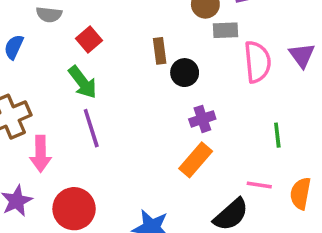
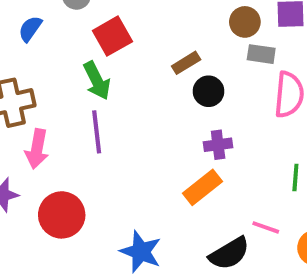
red square: (89, 40) -> (112, 36), size x1.4
brown rectangle: (160, 51) -> (186, 63), turned 55

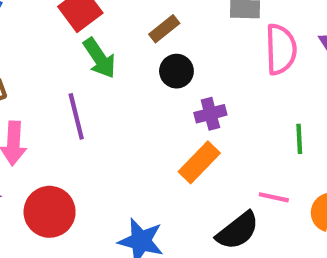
green arrow: (97, 81) -> (100, 58), moved
black circle: (209, 91) -> (176, 71), moved

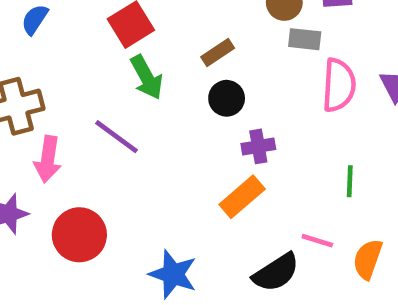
purple line: (76, 116) -> (117, 137), turned -45

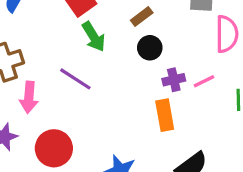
orange rectangle: (242, 197) -> (165, 115), turned -56
pink line: (317, 241) -> (204, 81), moved, turned -40

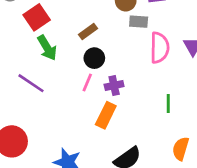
pink line: (204, 81) -> (87, 82), moved, turned -42
orange rectangle: (165, 115) -> (106, 115), turned 35

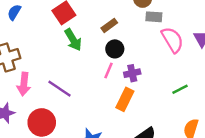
pink semicircle: (160, 48) -> (172, 40), turned -32
purple line: (31, 83) -> (59, 89), moved
green line: (168, 104) -> (180, 89), turned 63

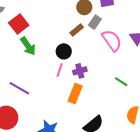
gray rectangle: (154, 17) -> (95, 22), turned -56
brown rectangle: (109, 25) -> (77, 30), moved
green line: (180, 89) -> (121, 82), turned 64

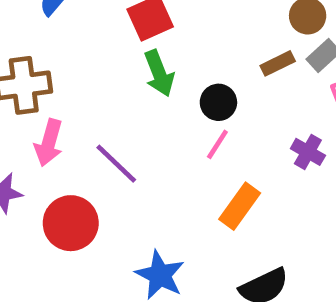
black circle: (64, 51) -> (218, 102), moved
purple cross: (80, 71) -> (308, 152), moved, turned 32

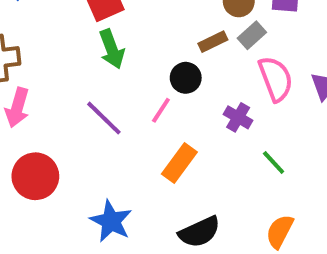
black circle: (218, 102) -> (186, 78), moved
purple line: (116, 164) -> (104, 118), moved

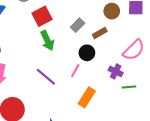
gray rectangle: (252, 35) -> (78, 25), moved
pink semicircle: (276, 79) -> (134, 50), turned 70
green line: (274, 163) -> (129, 87), moved, turned -48

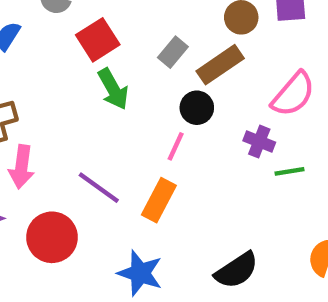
brown rectangle: (100, 33) -> (220, 65), size x1.5
purple line: (46, 77) -> (99, 188), moved
orange rectangle: (87, 97) -> (159, 200), moved

